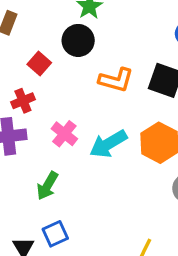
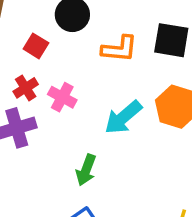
pink cross: (64, 134) -> (62, 97), moved
green arrow: (47, 186) -> (86, 170), moved

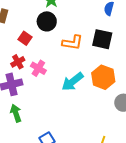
green arrow: (86, 170) -> (16, 113), moved, turned 138

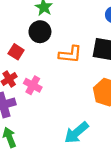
cyan arrow: (73, 82) -> (76, 133), moved

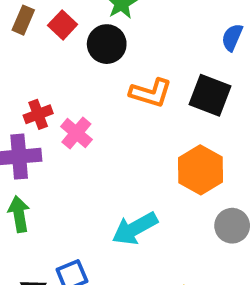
red square: (16, 52) -> (63, 25), moved

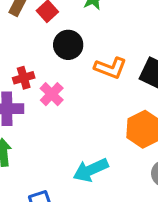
black circle: (107, 44) -> (68, 45), moved

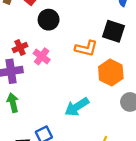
orange L-shape: (110, 68) -> (86, 48), moved

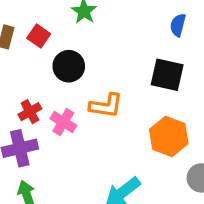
orange L-shape: (86, 48) -> (106, 106), moved

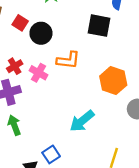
red square: (39, 36) -> (20, 23), moved
black square: (167, 75) -> (99, 26), moved

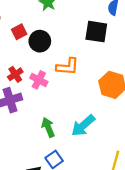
red square: (20, 23) -> (19, 32), turned 32
green arrow: (14, 125) -> (48, 127), moved

